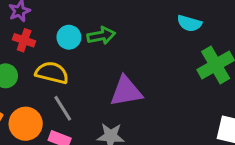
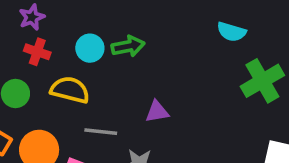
purple triangle: (126, 91) -> (157, 112), size x0.6
gray line: (63, 108) -> (101, 132), moved, turned -52

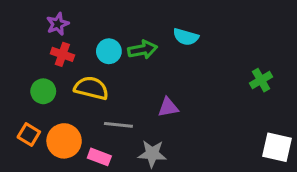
cyan semicircle: (232, 32) -> (186, 37), moved
green cross: (262, 81) -> (261, 80), size x0.6

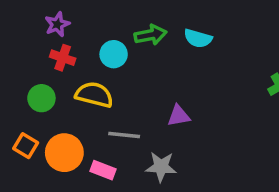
green arrow: (143, 50) -> (150, 35), moved

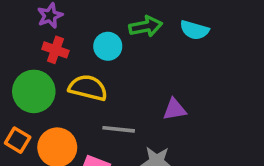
green circle: (41, 98) -> (34, 91), size x1.5

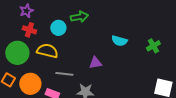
cyan semicircle: (194, 30) -> (119, 41), moved

